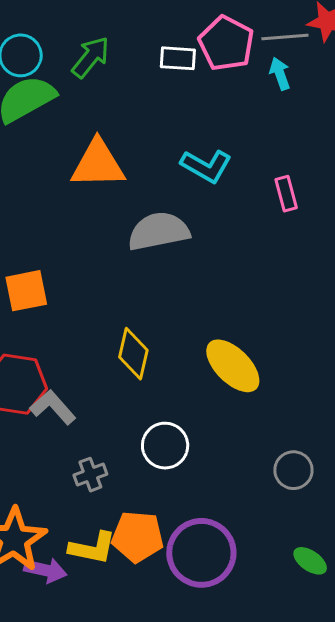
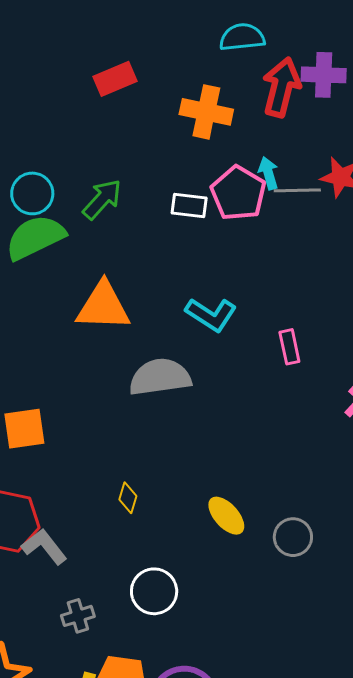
cyan arrow: (280, 74) -> (268, 173), moved
yellow diamond: (133, 354) -> (128, 498), size x0.6
yellow ellipse: (233, 366) -> (226, 516), size x0.7
gray circle: (293, 470) -> (293, 537), moved

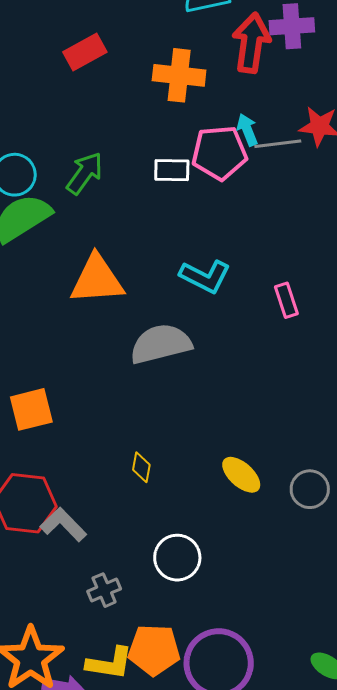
pink pentagon: (238, 193) -> (219, 153), turned -30

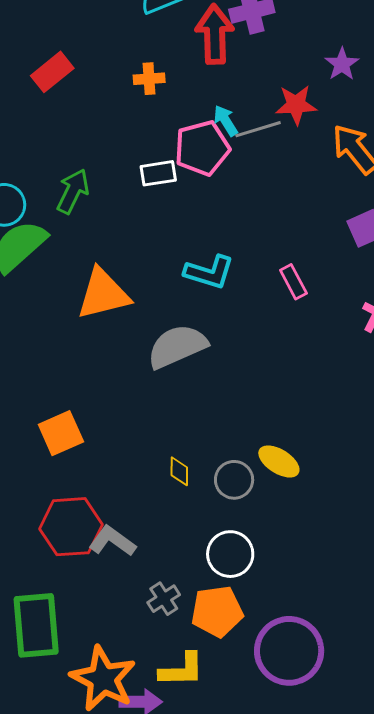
orange cross: (179, 75) -> (149, 79), size x0.6
gray circle: (310, 489) -> (234, 480), moved
orange pentagon: (154, 650) -> (217, 611), moved

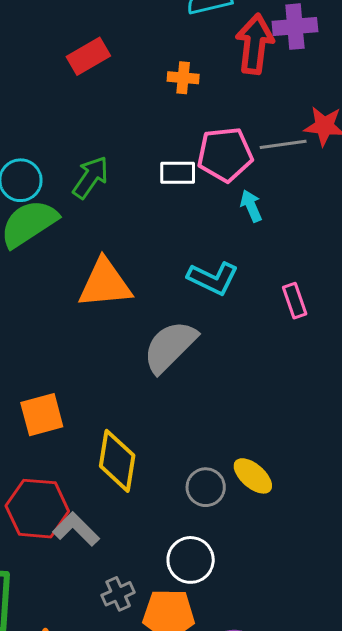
cyan arrow: (226, 121) -> (251, 206), moved
gray semicircle: (177, 346) -> (170, 347), turned -30
yellow diamond: (179, 471) -> (117, 461), moved, size x2.0

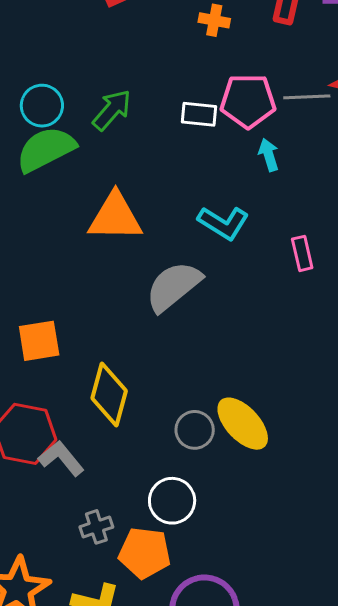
yellow ellipse: (253, 476) -> (243, 424), size x1.4

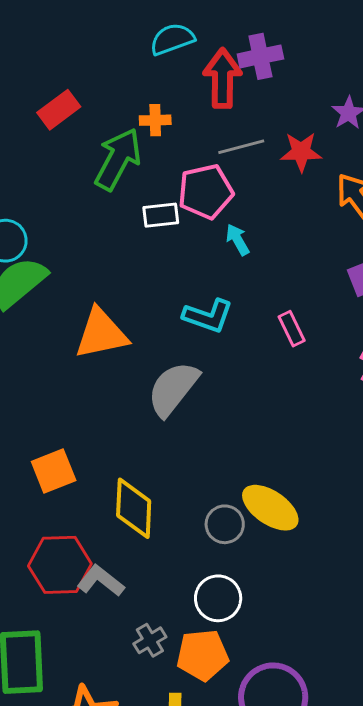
gray line: (307, 97) -> (241, 147), moved
green arrow: (112, 110) -> (118, 159), moved, size x1.4

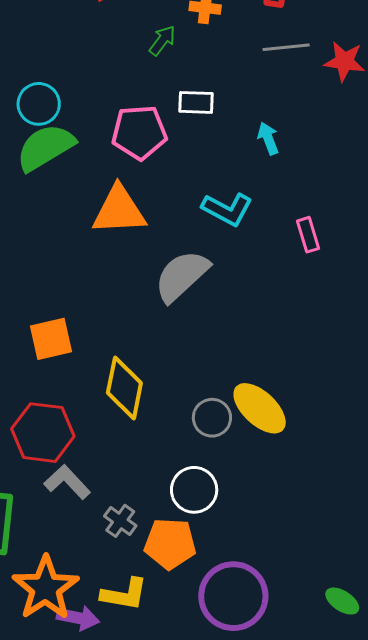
green arrow: (118, 159) -> (162, 40), size x0.5
pink pentagon: (206, 192) -> (139, 132), moved
gray L-shape: (101, 581) -> (67, 482), moved
gray cross: (150, 640) -> (120, 521), turned -32

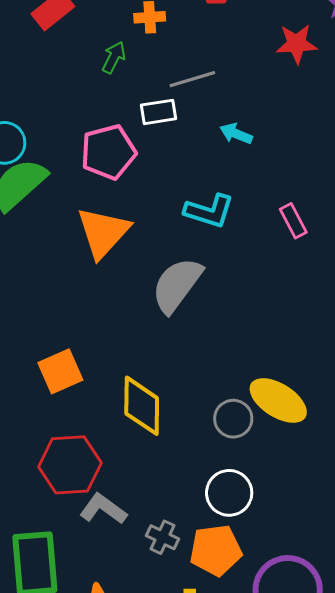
gray line: (286, 47) -> (192, 79), moved
cyan arrow: (268, 138) -> (236, 134), turned -36
orange triangle: (119, 210) -> (103, 232), turned -34

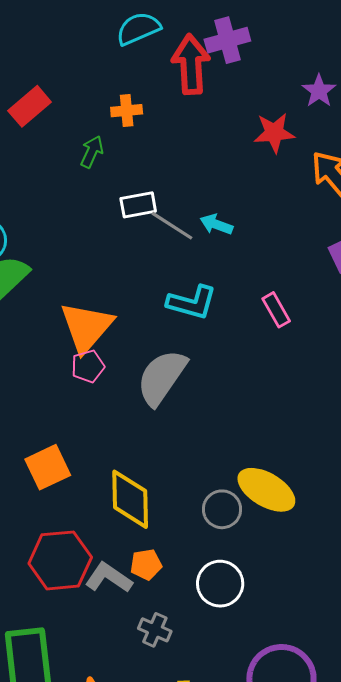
gray line: (192, 79) -> (172, 226), moved, turned 51
pink pentagon: (108, 152) -> (88, 366), moved, size x0.6
gray L-shape: (103, 509) -> (109, 578), moved
orange pentagon: (216, 550) -> (146, 564), moved, size x0.6

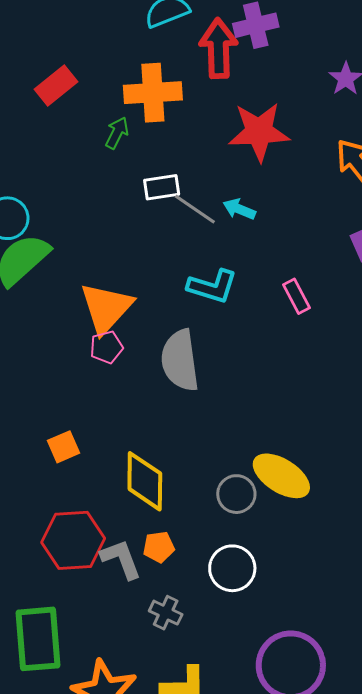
orange cross: (127, 111) -> (153, 93), size x1.8
red star: (274, 133) -> (259, 132), moved, size x1.5
gray semicircle: (162, 377) -> (180, 360), turned -44
orange square: (48, 467) -> (63, 447), size x0.7
gray L-shape: (109, 578) -> (121, 559), turned 33

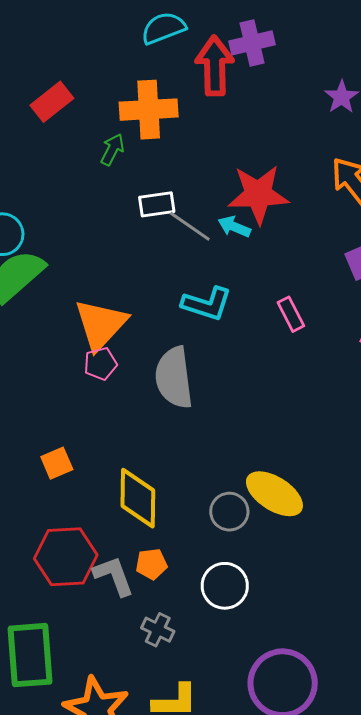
red star: (259, 132) -> (258, 194), moved

